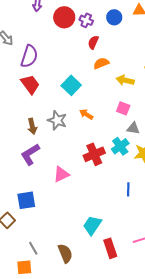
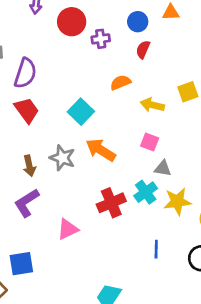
purple cross: (86, 20) -> (101, 39), moved, turned -32
red semicircle: (93, 42) -> (143, 49), moved
orange arrow: (86, 114) -> (101, 150), size x1.6

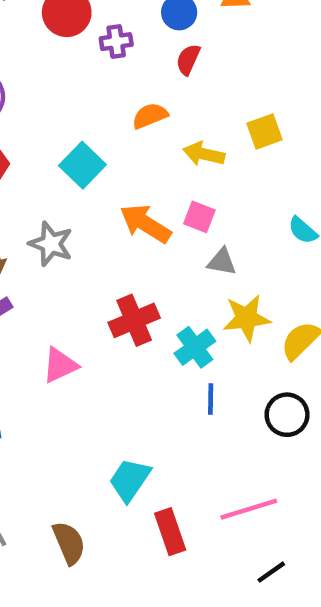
orange arrow: (101, 150) -> (145, 224), moved
cyan cross: (146, 192) -> (195, 347), moved

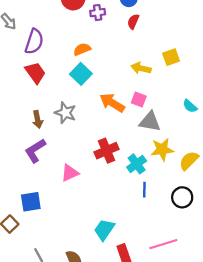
orange semicircle: (150, 116) -> (82, 49), moved
gray triangle: (222, 262) -> (150, 122), size x1.5

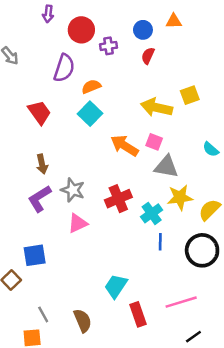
purple semicircle: (34, 42) -> (64, 68), moved
yellow arrow: (141, 68) -> (157, 107), size x1.4
gray star: (65, 113) -> (73, 190), moved
black circle: (182, 197) -> (202, 250), size x1.4

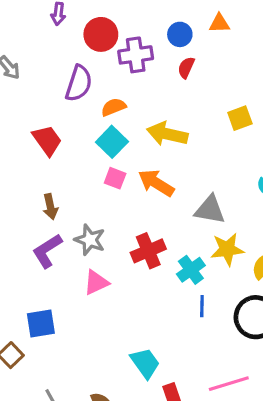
purple cross: (108, 46) -> (136, 55), size x1.5
yellow arrow: (157, 107) -> (167, 134), moved
pink square: (154, 142) -> (115, 178), moved
cyan trapezoid: (116, 286) -> (145, 363), turned 110

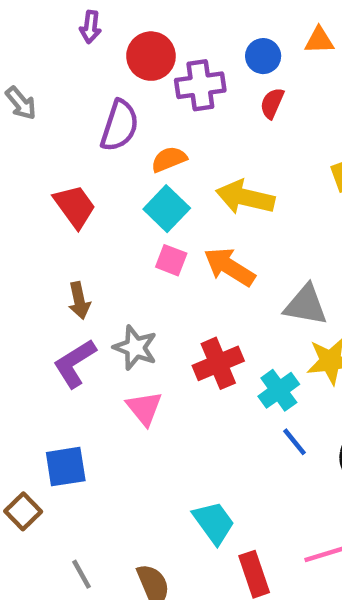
pink triangle: (96, 282) -> (144, 408), turned -44
blue line: (202, 306) -> (295, 442), turned -40

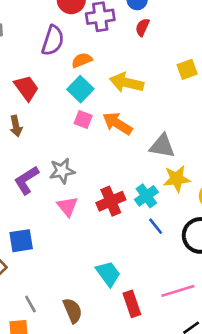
brown arrow: (79, 301) -> (16, 126), moved
gray star: (135, 348) -> (62, 171), turned -30
red cross: (218, 363) -> (111, 201), moved

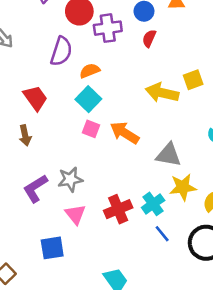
yellow arrow: (127, 83) -> (162, 93), moved
blue square: (21, 241) -> (52, 248), moved

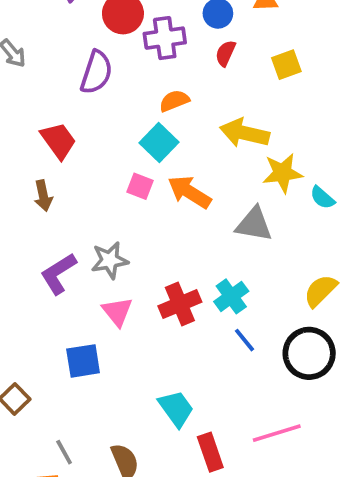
orange semicircle: (90, 71) -> (174, 101), moved
yellow square: (193, 80) -> (286, 65), moved
cyan square: (88, 99) -> (159, 143), moved
yellow star: (183, 187) -> (282, 173), moved

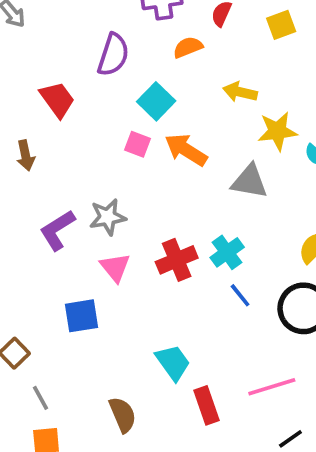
purple semicircle: (96, 72) -> (113, 55), moved
orange semicircle: (174, 101) -> (188, 47), moved
yellow arrow: (245, 133) -> (240, 92), size x0.7
brown arrow: (43, 196) -> (26, 155), moved
gray line: (64, 452) -> (40, 398), moved

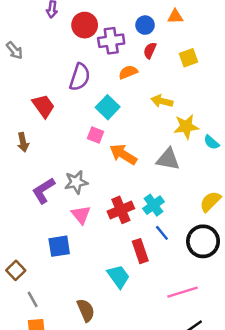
orange arrow: (186, 150) -> (123, 154), moved
red rectangle: (206, 405) -> (140, 251), moved

